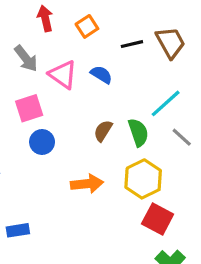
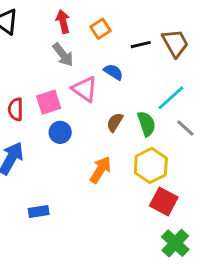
gray arrow: (26, 59) -> (63, 55), moved
pink triangle: (63, 75) -> (85, 89), moved
orange arrow: (87, 184) -> (100, 170), turned -52

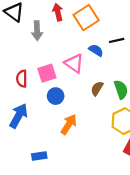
orange square: (100, 29) -> (86, 18), size x1.6
black line: (141, 45) -> (117, 40), moved
gray arrow: (63, 55) -> (37, 31), moved, turned 36
orange arrow: (100, 170) -> (69, 124), moved

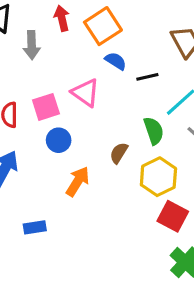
black line: (117, 40) -> (147, 77), moved
blue semicircle: (96, 50) -> (116, 61), moved
brown semicircle: (97, 88) -> (119, 153), moved

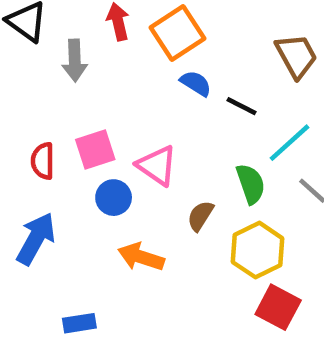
black line: (147, 77) -> (241, 106), turned 40
pink triangle: (86, 93) -> (157, 166), moved
orange arrow: (78, 181) -> (141, 257), turned -104

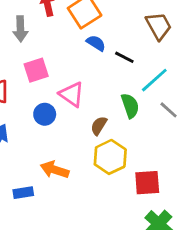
pink square: (95, 150) -> (36, 70), moved
yellow hexagon: (257, 250) -> (110, 157), moved
orange arrow: (141, 257) -> (55, 170), moved
red square: (278, 307) -> (147, 183), turned -32

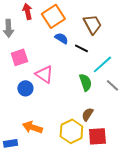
brown trapezoid: (159, 26) -> (92, 24), moved
brown semicircle: (99, 126) -> (87, 114), moved
yellow hexagon: (110, 157) -> (71, 131), moved

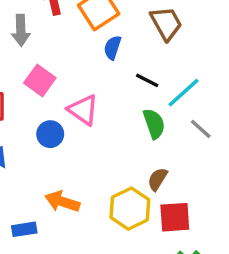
blue semicircle: (61, 38) -> (113, 48), turned -104
black line: (81, 48) -> (147, 80), moved
pink square: (19, 57) -> (40, 80), turned -36

